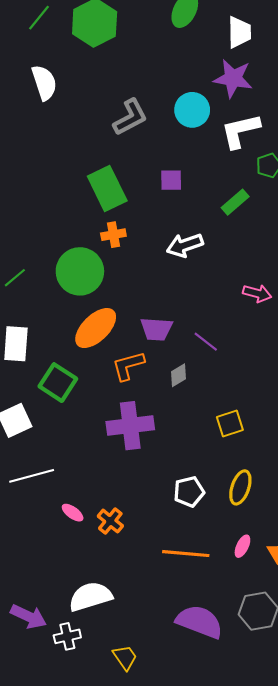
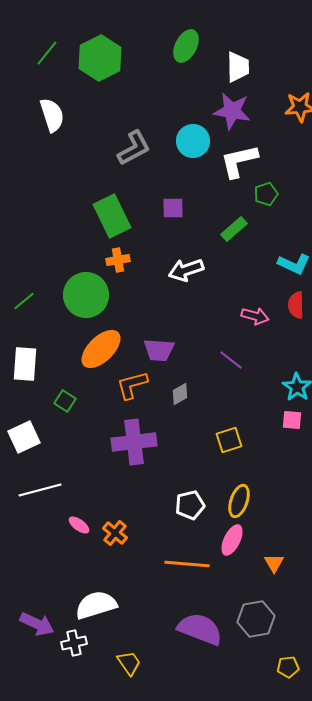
purple line: (206, 342) -> (231, 360), moved
green square: (58, 383) -> (65, 401), size x0.6
pink ellipse: (242, 546) -> (232, 540), moved, size x1.4

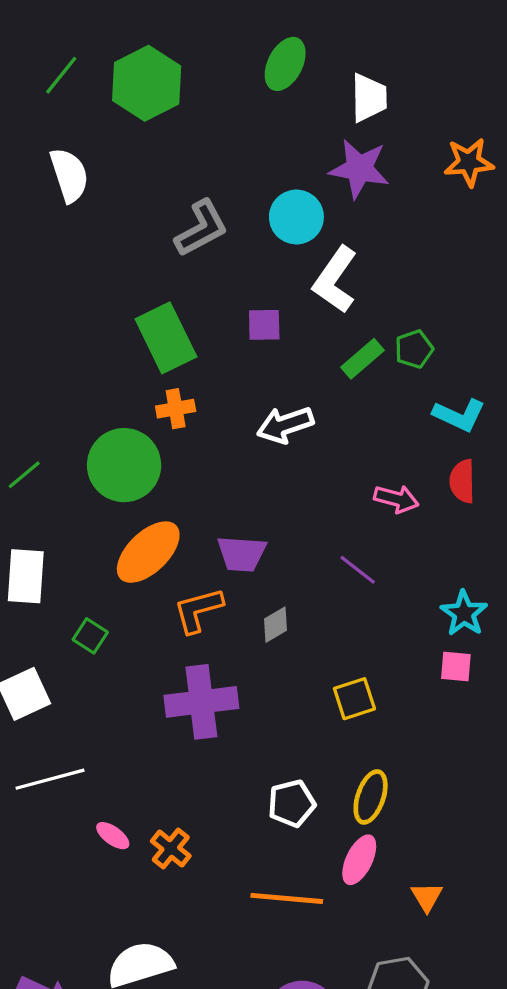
white L-shape: (239, 161) -> (335, 280), moved, turned -42
green pentagon: (266, 194) -> (414, 349), moved

